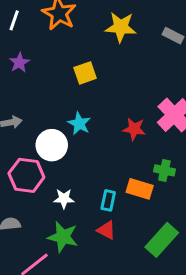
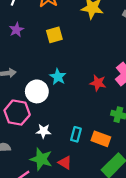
yellow square: (85, 73) -> (54, 35), moved
orange rectangle: (140, 189) -> (101, 139), moved
red triangle: (106, 230) -> (65, 163), moved

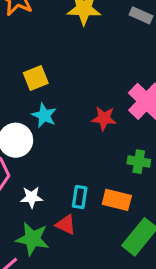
yellow square: (54, 35) -> (36, 78), moved
red triangle: (65, 163) -> (66, 225), moved

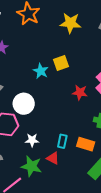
yellow square: (36, 78) -> (61, 63), moved
cyan star: (44, 115) -> (41, 71), moved

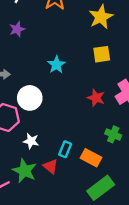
yellow star: (70, 23) -> (101, 17), turned 30
yellow square: (61, 63) -> (102, 54), moved

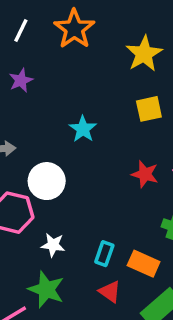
red triangle: (51, 166) -> (110, 292), moved

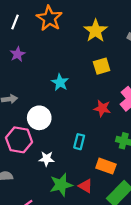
cyan rectangle: (104, 254) -> (79, 142), moved
green star: (46, 289) -> (61, 185), moved, turned -30

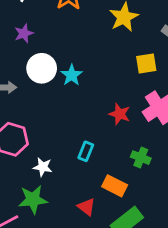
yellow square: (102, 66) -> (146, 64), moved
white circle: (39, 118) -> (42, 68), moved
green star: (61, 185) -> (33, 199), moved

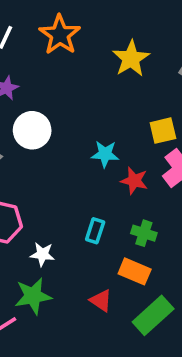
yellow square: (146, 64) -> (163, 131), moved
cyan star: (72, 75) -> (105, 154), moved, turned -30
green cross: (141, 158) -> (144, 233), moved

